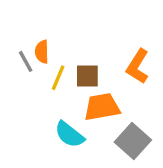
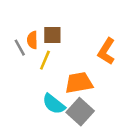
brown square: (87, 76) -> (52, 35), moved
gray square: (133, 141) -> (80, 112), moved

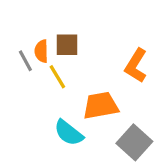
yellow line: (45, 60) -> (57, 77), turned -54
gray square: (80, 112) -> (134, 142), moved

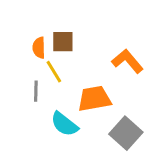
gray line: (25, 61) -> (36, 91), moved, turned 30
orange L-shape: (136, 66) -> (127, 61), turned 108

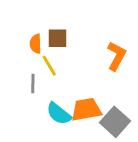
orange L-shape: (127, 61) -> (116, 56), turned 68
orange trapezoid: (94, 99) -> (86, 110), moved

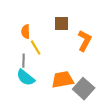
brown square: (57, 38) -> (62, 24), moved
cyan semicircle: (59, 114) -> (26, 78), moved

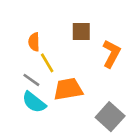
gray line: (24, 61) -> (31, 80), turned -56
orange trapezoid: (63, 80) -> (68, 89), moved

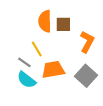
orange semicircle: (34, 42) -> (45, 21), moved, size x1.5
gray square: (110, 117) -> (86, 76), moved

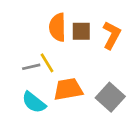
orange L-shape: (87, 42) -> (112, 35), moved
gray line: (24, 62) -> (31, 67), moved, turned -48

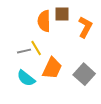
brown square: (81, 31) -> (62, 14), moved
orange trapezoid: (68, 89) -> (52, 68), turned 125

